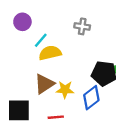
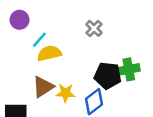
gray cross: (82, 26) -> (94, 28), moved, turned 35

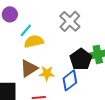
gray cross: (94, 28) -> (70, 21), size x1.5
black pentagon: (108, 76) -> (81, 59), turned 30

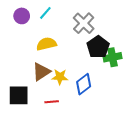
cyan line: (26, 30) -> (45, 13), moved
black pentagon: (81, 59) -> (98, 47), moved

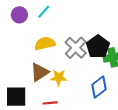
gray cross: (84, 23) -> (76, 48), moved
blue diamond: (84, 84) -> (99, 87), moved

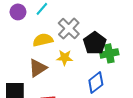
gray cross: (76, 48) -> (69, 29), moved
yellow star: (59, 77) -> (65, 58), moved

